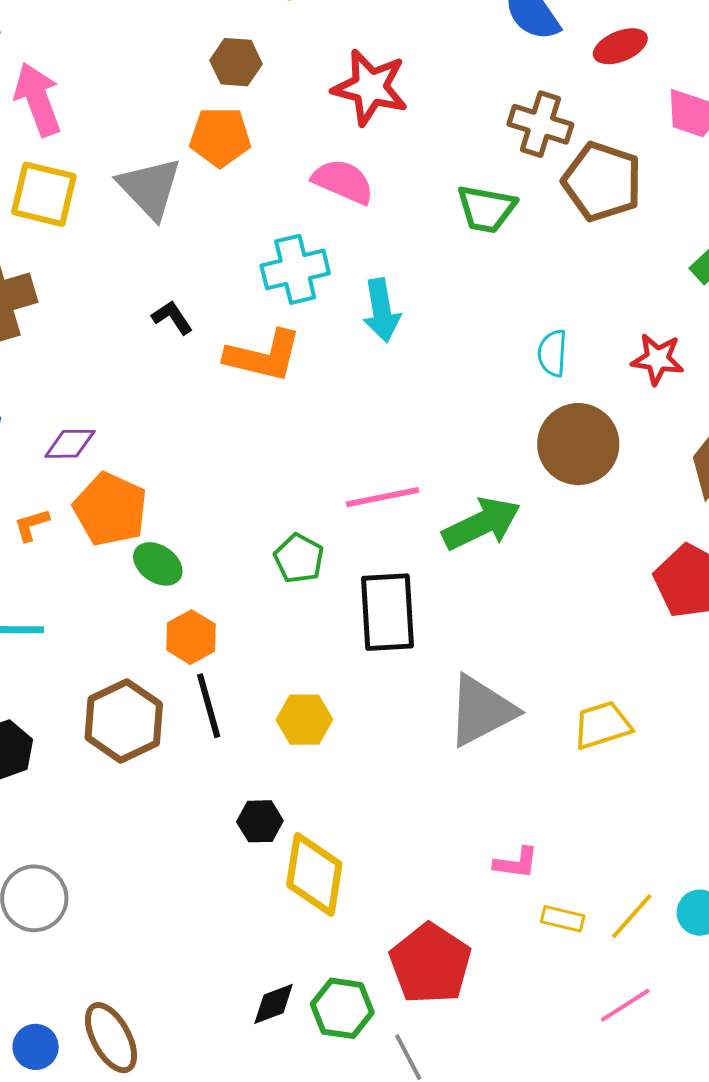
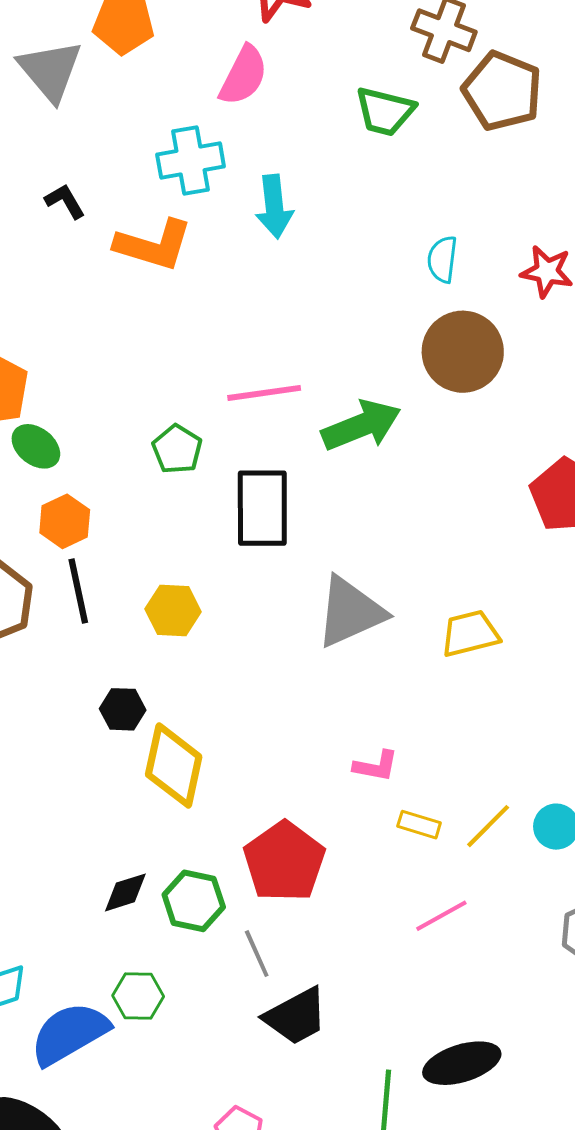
pink semicircle: (343, 181) -> (243, 76), turned 90
pink line: (625, 1005) -> (441, 916), moved

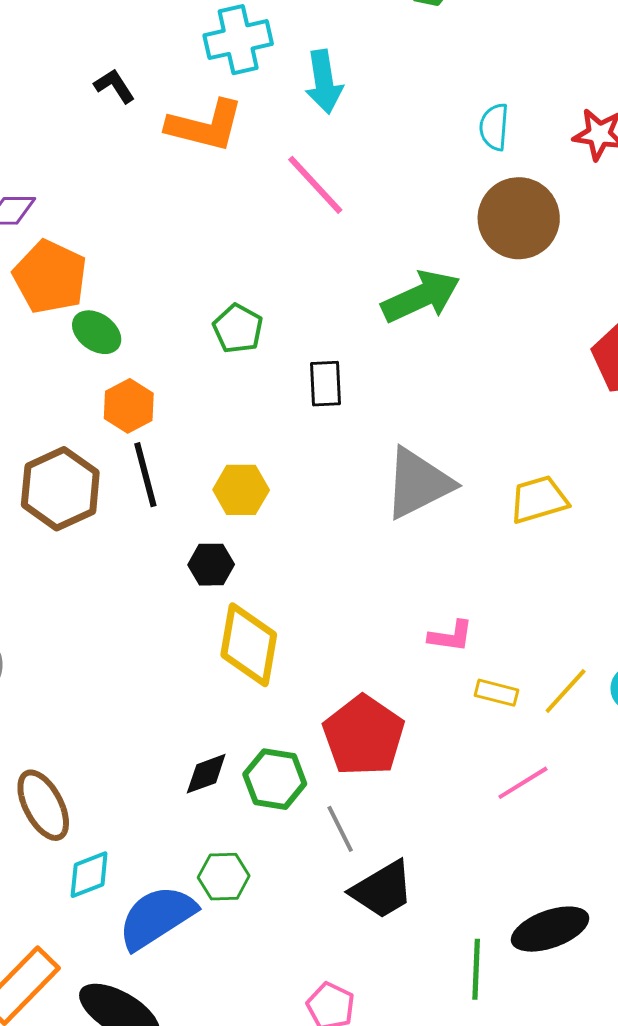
pink line: (264, 393) -> (315, 185), moved, turned 58
black rectangle: (262, 508) -> (326, 384), size x0.6
black hexagon: (123, 709) -> (211, 565), moved

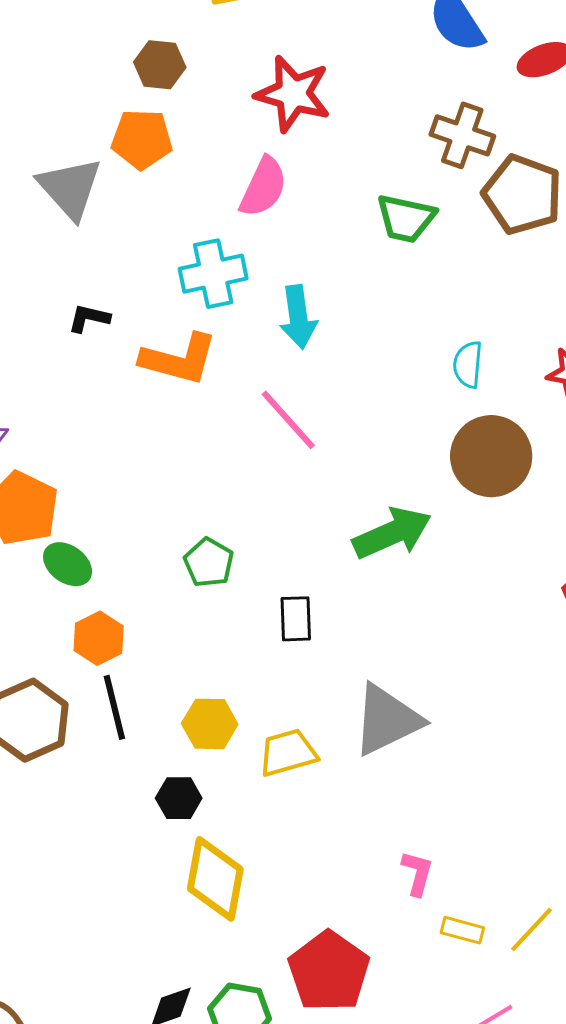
black L-shape: (115, 86) -> (89, 318), turned -45
yellow trapezoid: (539, 500) -> (288, 753), moved
pink L-shape: (451, 636) -> (417, 873), turned -84

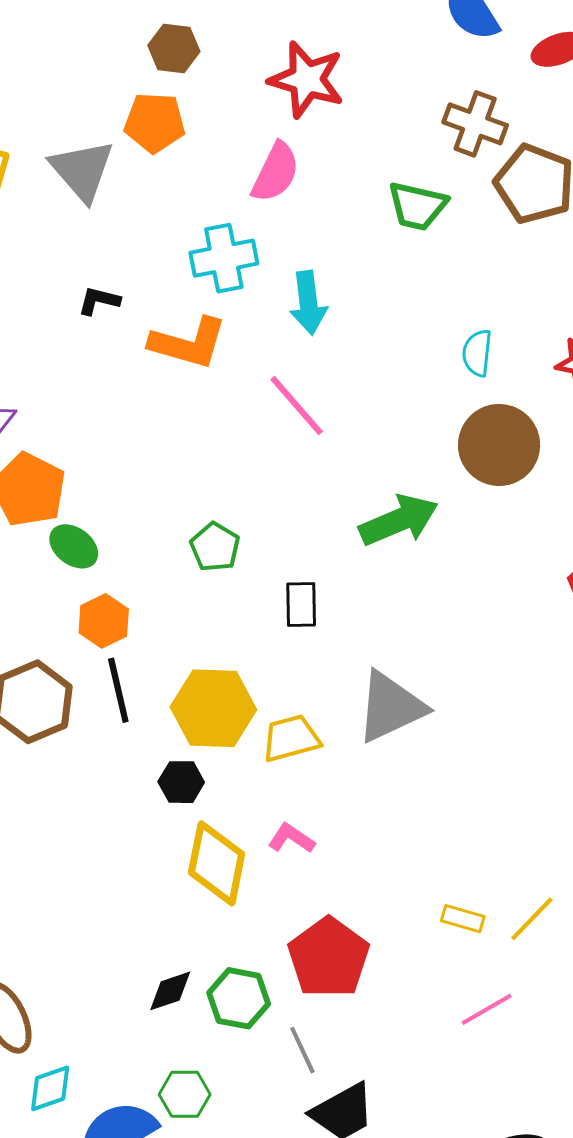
yellow hexagon: (210, 724) -> (213, 708), size x1.5
pink L-shape: (417, 873) -> (291, 838), moved, turned -72

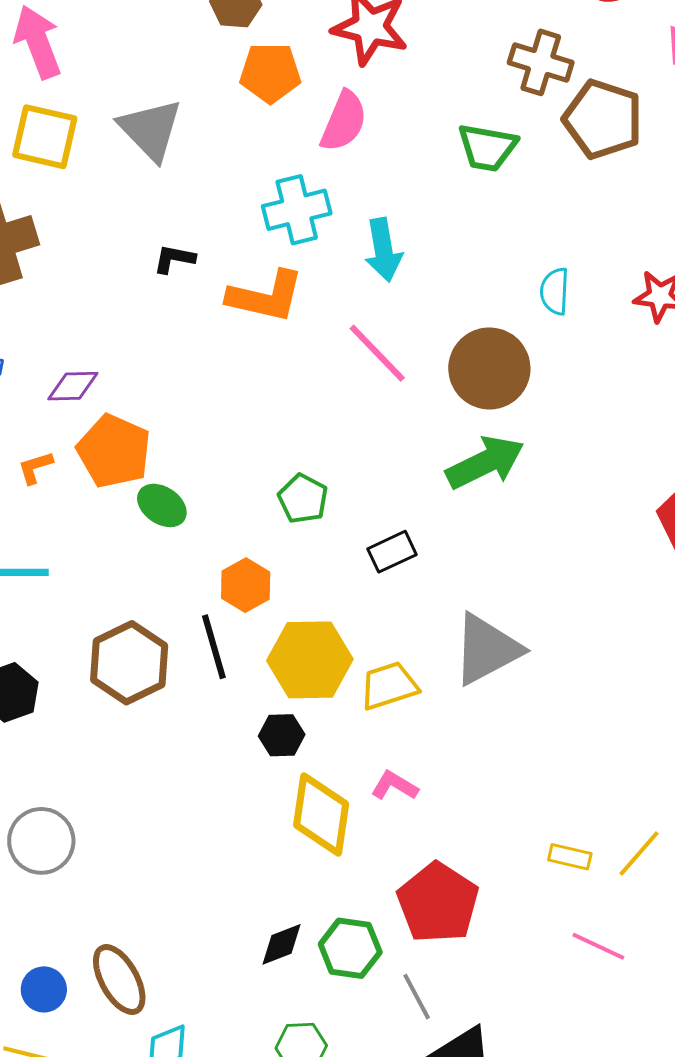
orange pentagon: (155, 123) -> (270, 73), moved
brown circle: (499, 445) -> (489, 368), moved
black rectangle: (301, 605) -> (392, 552), turned 69
orange hexagon: (104, 621) -> (246, 585), moved
pink line: (487, 1009) -> (598, 946), turned 58

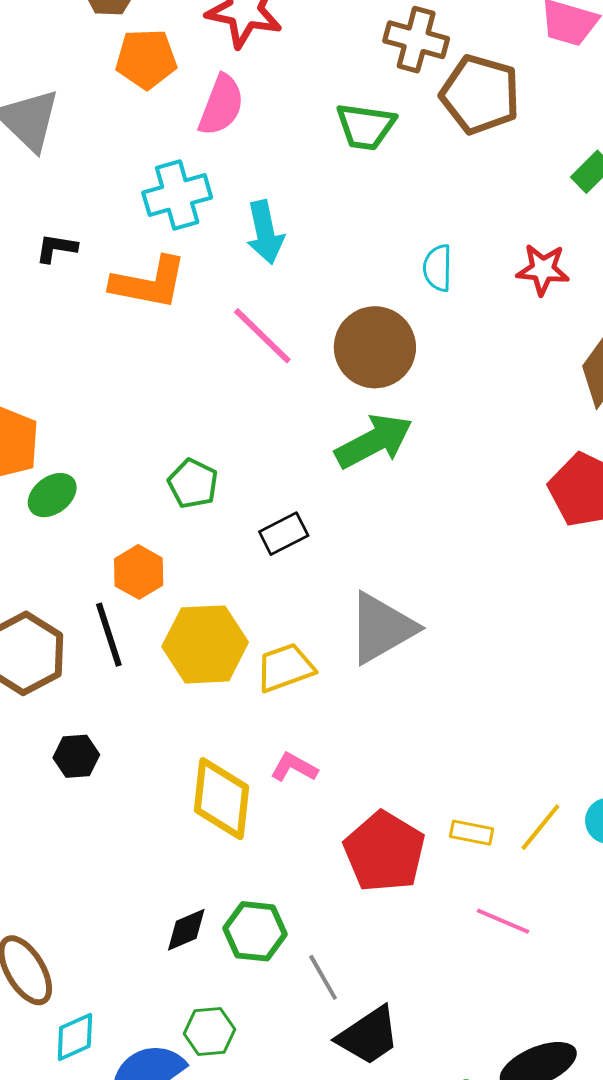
green ellipse: (162, 505) -> (52, 495), turned -69
black hexagon: (282, 735) -> (76, 756), moved
red pentagon: (438, 903) -> (384, 852), moved

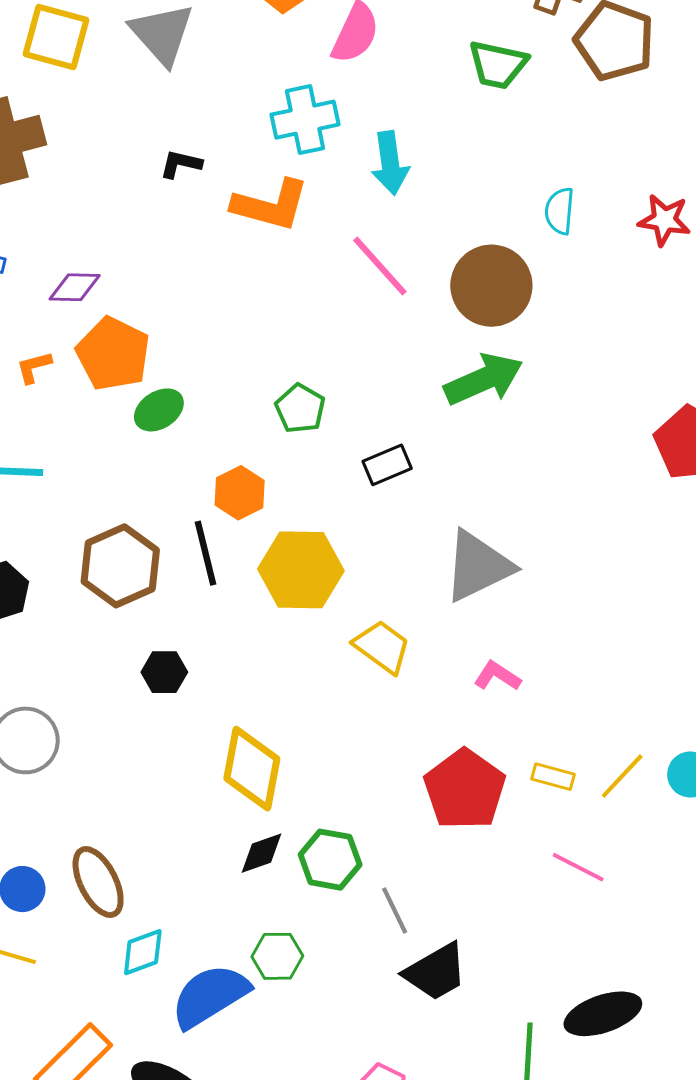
yellow trapezoid: (285, 668) -> (382, 647), moved, turned 52
pink L-shape: (294, 767) -> (497, 676), moved
yellow diamond: (222, 799) -> (252, 769), moved

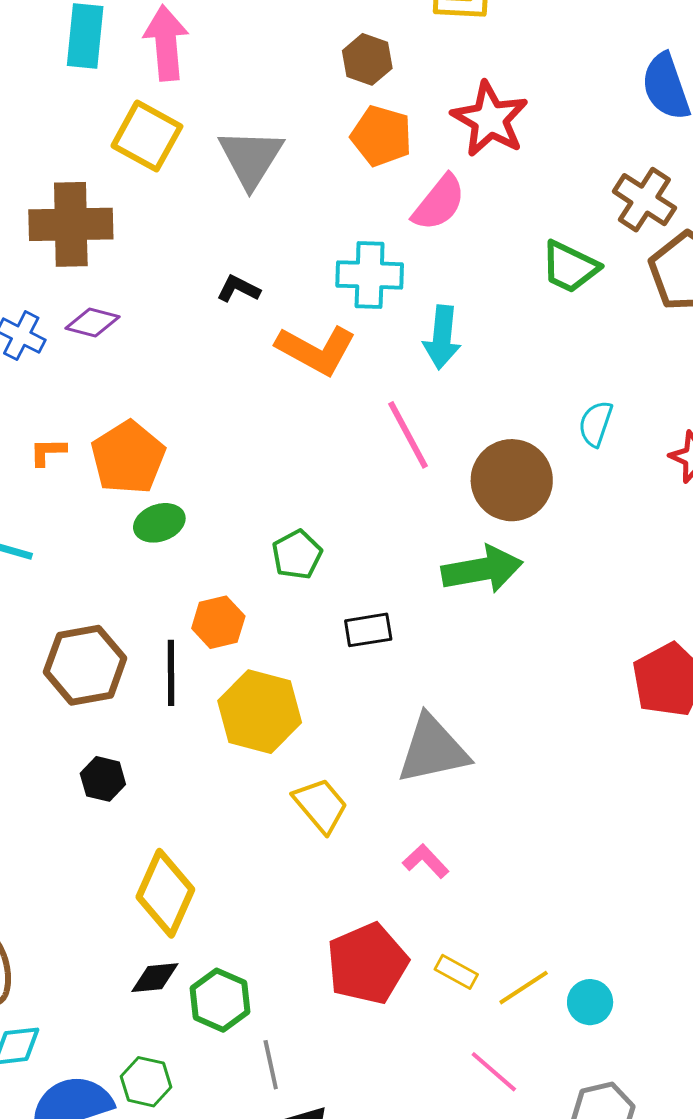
purple diamond: (75, 287) -> (92, 322), moved
pink line: (578, 867) -> (494, 1072), moved

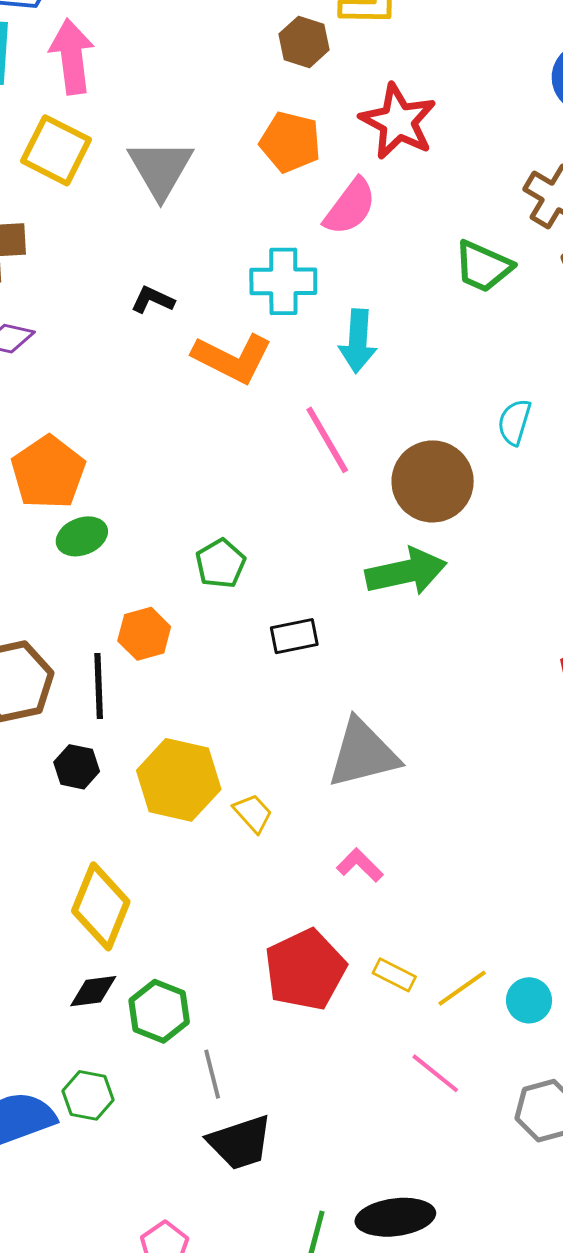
brown hexagon: (367, 59) -> (304, 42), moved
yellow hexagon: (260, 712) -> (179, 780), moved
black hexagon: (103, 779) -> (77, 767), moved
yellow trapezoid: (321, 805) -> (253, 813), size x0.7

